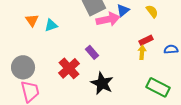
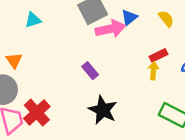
orange triangle: (32, 20) -> (14, 61), moved
cyan triangle: (51, 25) -> (33, 20), moved
red cross: (69, 68) -> (37, 113), moved

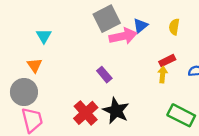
yellow semicircle: (166, 19) -> (174, 27), turned -133
cyan triangle: (33, 20) -> (44, 36), moved, turned -42
red cross: (37, 113) -> (86, 113), moved

